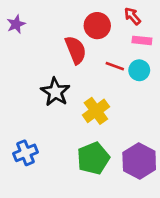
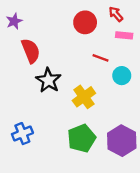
red semicircle: (76, 50) -> (31, 51), moved
cyan circle: (139, 70) -> (122, 76), moved

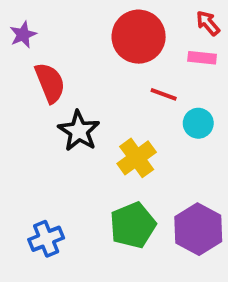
red arrow: (116, 14) -> (208, 23), moved
red circle: (85, 22) -> (139, 37), size x1.4
blue cross: (22, 134) -> (46, 239), moved

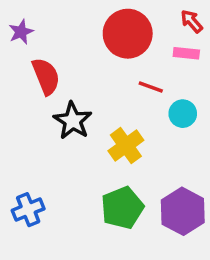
blue cross: (46, 239) -> (28, 210), moved

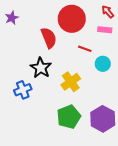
red semicircle: (46, 76) -> (49, 38), moved
blue cross: (28, 210) -> (23, 90), moved

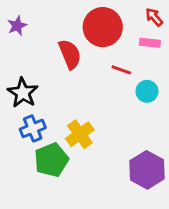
black star: (41, 68) -> (23, 93), moved
yellow cross: (71, 82) -> (80, 134), moved
green pentagon: (69, 117) -> (51, 160), moved

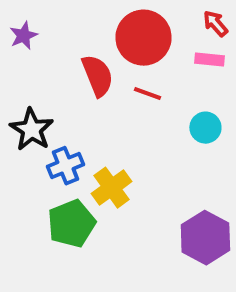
red line: (121, 70) -> (147, 94), moved
blue cross: (33, 128) -> (66, 166), moved

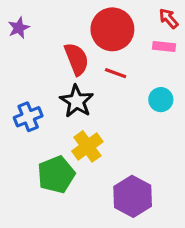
black star: (32, 130) -> (76, 101), moved
blue cross: (66, 166) -> (28, 117), moved
purple hexagon: (205, 238) -> (133, 196), moved

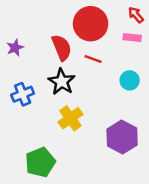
purple star: (19, 28) -> (15, 48), moved
green pentagon: (56, 175) -> (40, 162), moved
purple hexagon: (133, 196) -> (122, 137), moved

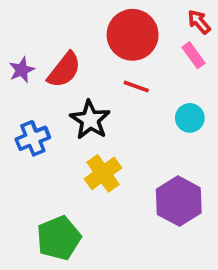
pink rectangle: (132, 38) -> (194, 55), turned 48
red semicircle: (62, 48) -> (64, 70), moved, turned 60

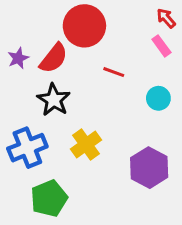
red circle: (133, 35) -> (84, 26), moved
black star: (90, 120) -> (54, 100), moved
blue cross: (33, 138) -> (27, 148), moved, size x1.4

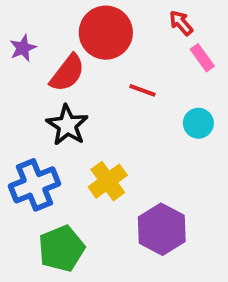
red arrow: (166, 18) -> (181, 23), moved
purple star: (18, 58) -> (23, 48), moved
purple hexagon: (149, 168) -> (162, 229), moved

